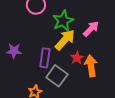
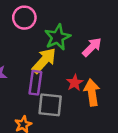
yellow arrow: (65, 40) -> (44, 61), moved
gray square: (57, 76) -> (50, 105), turned -30

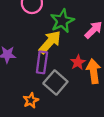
gray square: (50, 105) -> (55, 83), turned 35

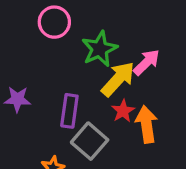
yellow arrow: (50, 42) -> (118, 79), moved

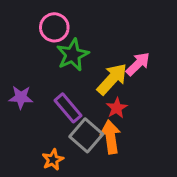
green star: (100, 49) -> (73, 55), moved
purple rectangle: (69, 111) -> (68, 108), turned -48
orange arrow: (147, 124) -> (111, 137), moved

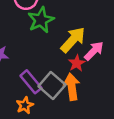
pink arrow: (138, 64) -> (94, 51), moved
purple rectangle: (68, 108) -> (31, 82), moved

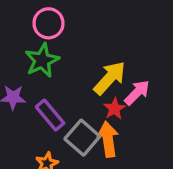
green star: (41, 20) -> (42, 60), moved
purple rectangle: (31, 82) -> (50, 115), moved

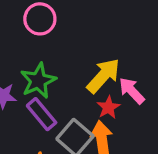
green star: (42, 60) -> (38, 81), moved
pink arrow: (137, 93) -> (132, 91), turned -88

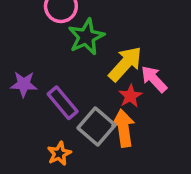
green star: (38, 81) -> (86, 37), moved

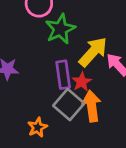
red star: (130, 96) -> (82, 82), moved
purple rectangle: (63, 103) -> (63, 75), moved, turned 32

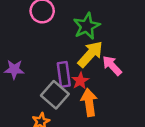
green star: (60, 29) -> (87, 26), moved
gray square: (69, 105) -> (55, 95), moved

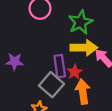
yellow arrow: (90, 54) -> (84, 48), turned 48

